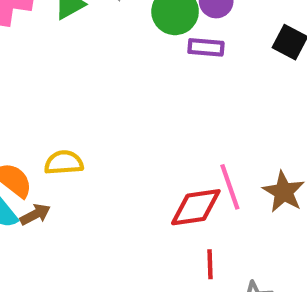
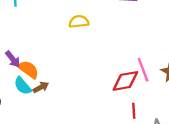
yellow semicircle: (64, 163) -> (79, 22), moved

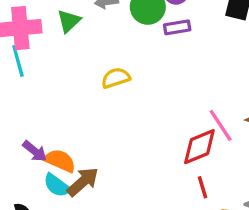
brown arrow: (41, 87) -> (83, 182), size x1.5
red line: (134, 111) -> (203, 187), moved

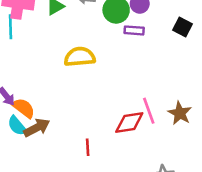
yellow semicircle: (116, 78) -> (80, 57), size x1.4
red line: (203, 187) -> (88, 147), moved

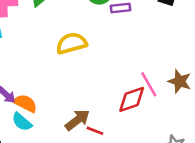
brown arrow: (37, 128) -> (77, 120), moved
red line: (88, 147) -> (95, 131), turned -56

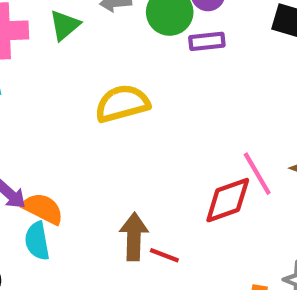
brown arrow: (77, 120) -> (134, 237), turned -50
cyan semicircle: (22, 122) -> (37, 241), turned 40

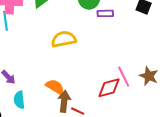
orange semicircle: (43, 209) -> (55, 87), moved

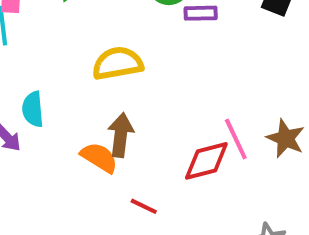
cyan semicircle: (19, 100) -> (33, 109), moved
brown arrow: (64, 101) -> (121, 135), moved

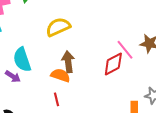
cyan semicircle: (33, 109) -> (22, 60), size x1.4
red line: (144, 206) -> (56, 99), moved, turned 64

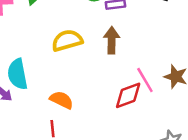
brown arrow: (68, 62) -> (112, 40), moved

